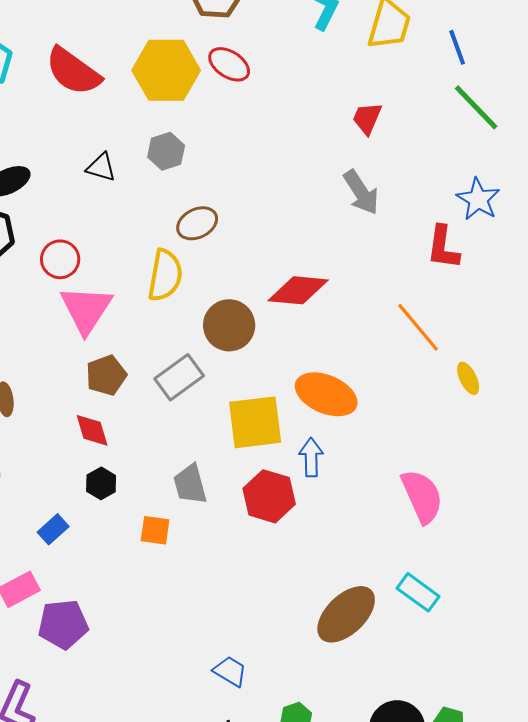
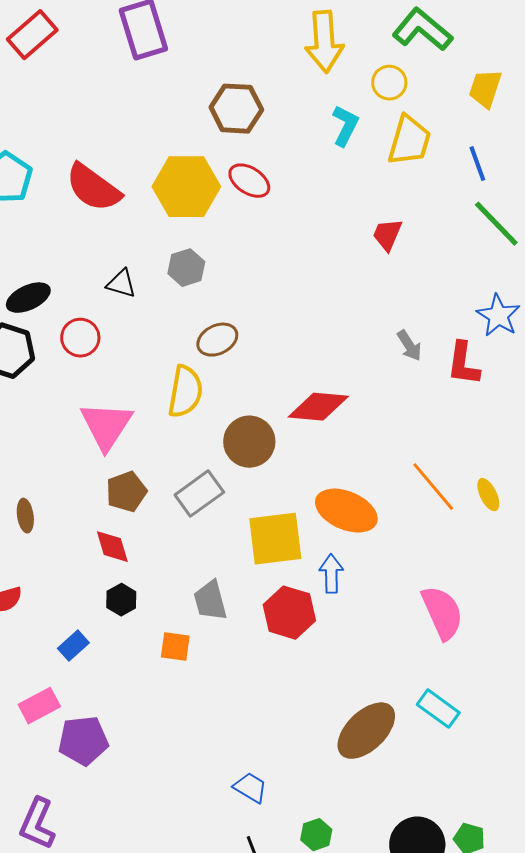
gray arrow: (361, 192) -> (409, 346), moved, size x0.7
red circle: (60, 259) -> (80, 338), moved
orange line: (418, 327) -> (433, 487), moved

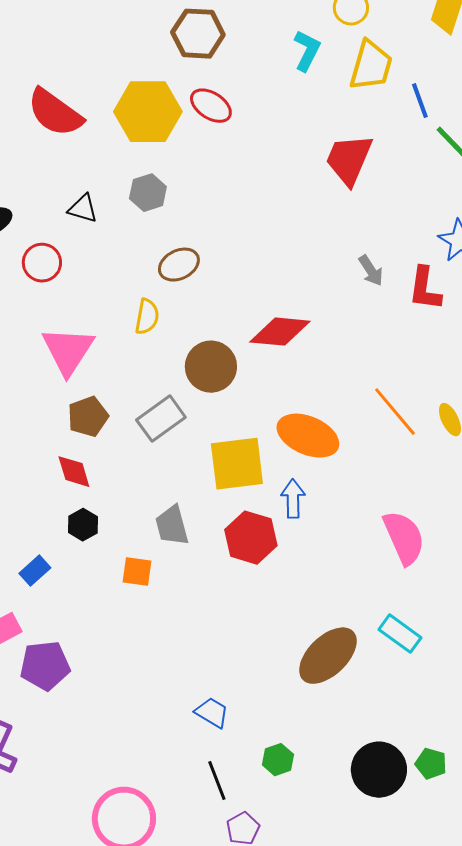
blue line: (477, 164) -> (420, 101), moved
red trapezoid: (387, 235) -> (349, 160), size x1.6
yellow semicircle: (185, 392) -> (147, 317), size x0.7

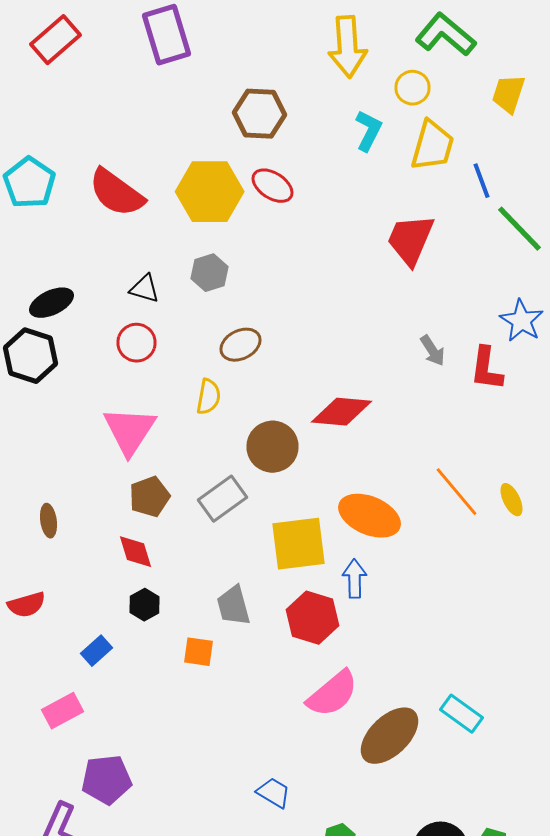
red circle: (42, 263) -> (136, 343), moved
pink semicircle: (404, 538) -> (332, 694), moved, turned 74
purple pentagon: (45, 666) -> (106, 780), moved

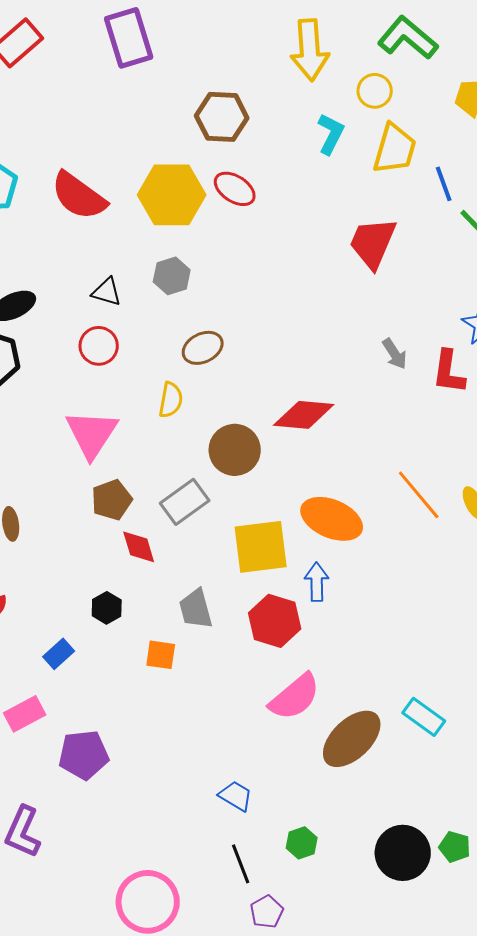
red diamond: (136, 552) -> (139, 547), moved
purple pentagon: (106, 780) -> (84, 755), moved

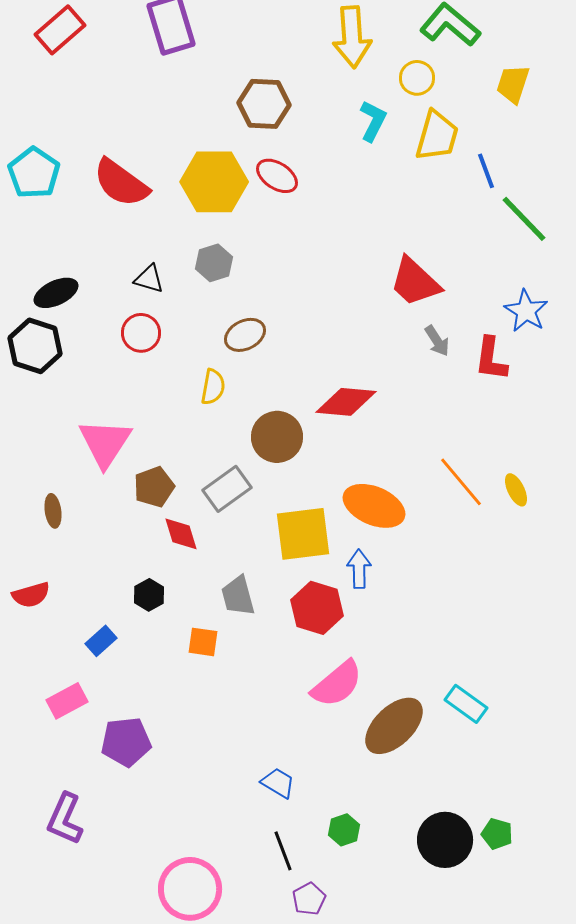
red trapezoid: (373, 243) -> (415, 282), moved, turned -70
pink triangle: (92, 434) -> (105, 443), moved

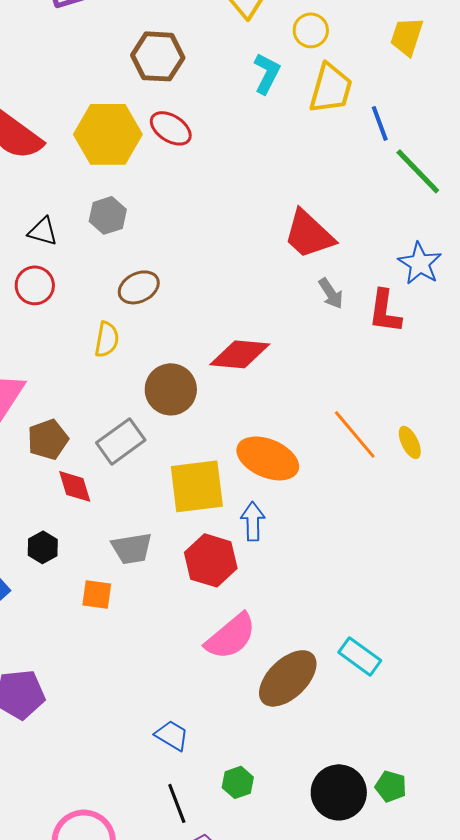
gray trapezoid: (238, 596) -> (132, 548), turned -84

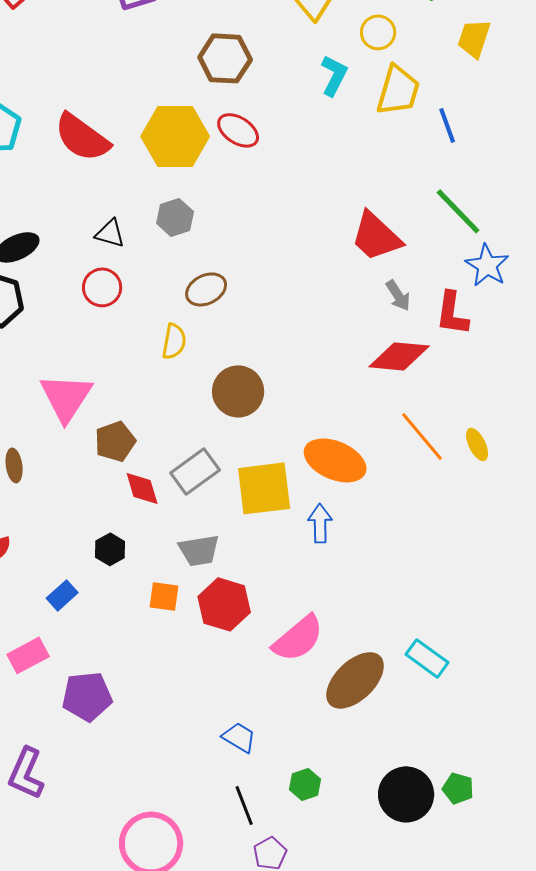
green line: (418, 171) -> (458, 211), moved
red diamond: (240, 354) -> (399, 356), moved
gray rectangle: (121, 441) -> (195, 471), moved
red hexagon: (211, 560) -> (224, 604), moved

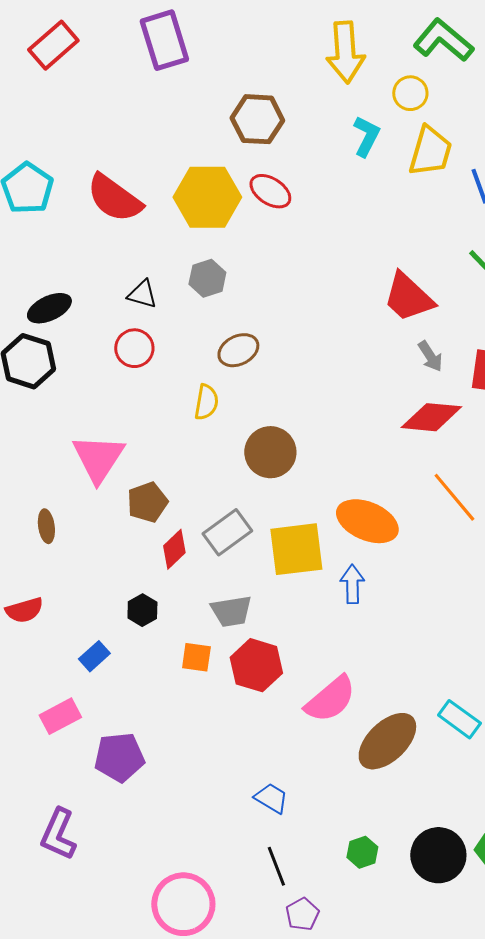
red diamond: (142, 488) -> (174, 549), turned 63
green hexagon: (305, 784) -> (362, 852), moved

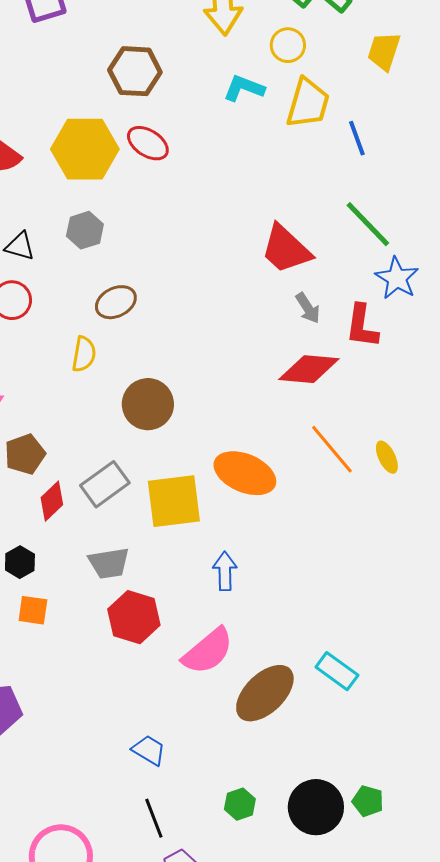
cyan L-shape: (366, 136) -> (244, 88), turned -96
blue arrow: (352, 584) -> (225, 571), moved
orange square: (196, 657) -> (33, 610), moved

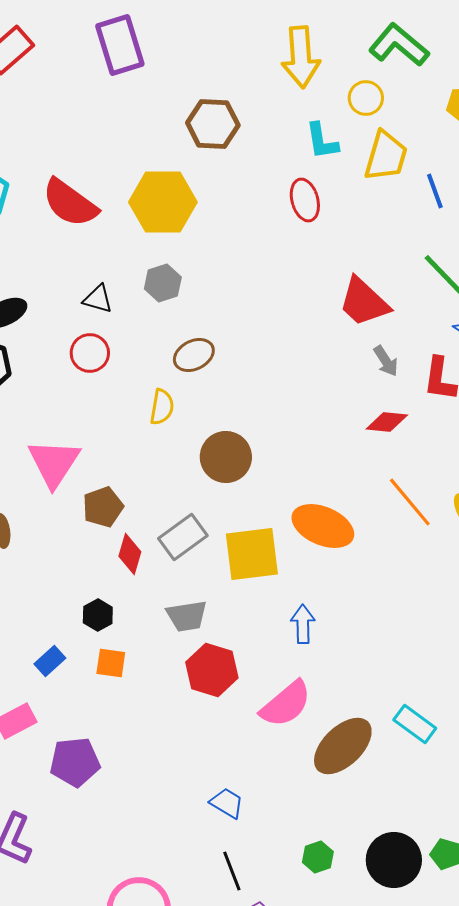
cyan L-shape: (244, 88) -> (322, 141), turned -120
red ellipse: (148, 143) -> (305, 200), moved, turned 42
red diamond: (309, 369) -> (387, 422), size x0.7
red diamond: (52, 501) -> (130, 554), turned -30

